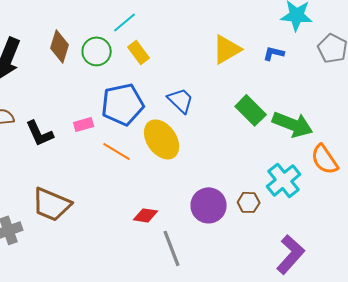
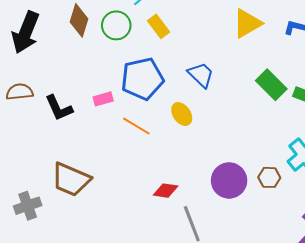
yellow ellipse: (162, 139) -> (182, 114), size x0.6

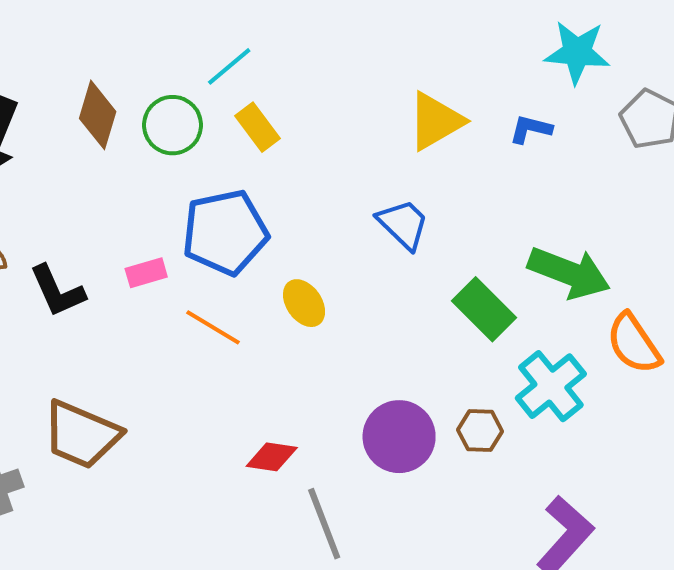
blue trapezoid: (201, 75) -> (403, 224), moved
green rectangle: (271, 85) -> (484, 309), moved

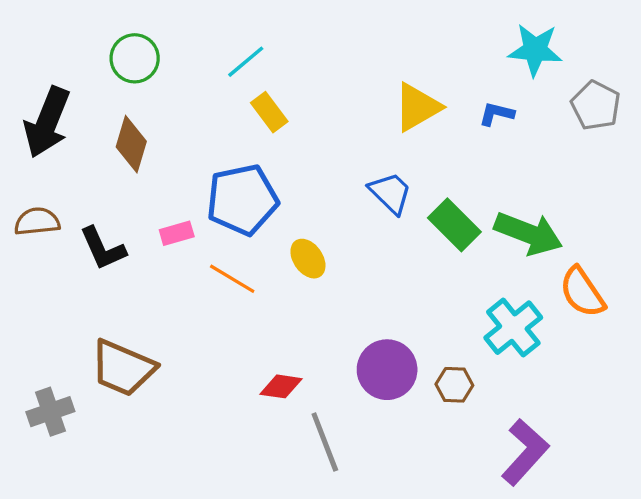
brown diamond: (98, 115) -> (131, 144), moved
green circle: (173, 125) -> (135, 58), moved
green rectangle: (484, 309) -> (454, 225), moved
brown hexagon: (480, 431) -> (454, 385), moved

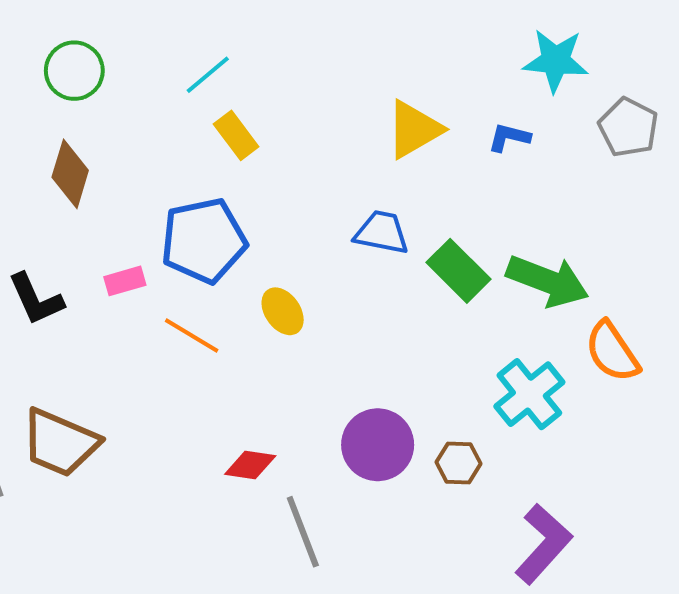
blue trapezoid: (390, 193) -> (382, 232), turned -33

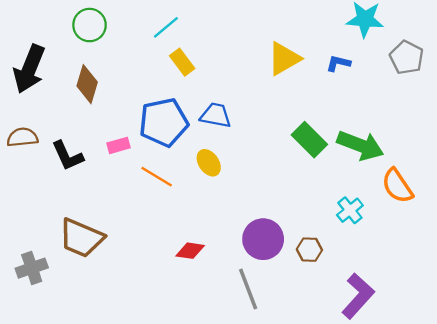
blue trapezoid: (382, 232) -> (216, 115), moved
cyan cross: (529, 394) -> (350, 210), size x0.7
gray line: (303, 532) -> (248, 289), moved

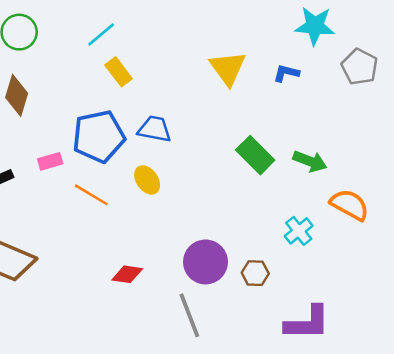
yellow triangle: (284, 59) -> (228, 68), turned -36
green arrow: (360, 145) -> (310, 161), size x0.7
orange semicircle: (397, 186) -> (350, 205), turned 153
purple L-shape: (358, 296) -> (307, 323), turned 48

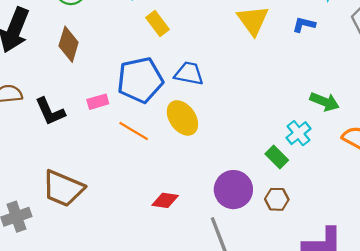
green rectangle: (255, 155) -> (277, 157), moved, size x0.7
yellow ellipse: (147, 180) -> (182, 118), size x1.4
cyan cross: (299, 231) -> (299, 133), moved

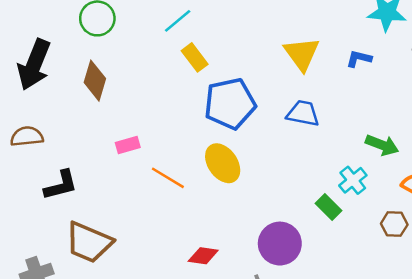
blue trapezoid: (189, 73) -> (303, 113), moved
blue pentagon: (140, 80) -> (230, 104), moved
black L-shape: (50, 111) -> (61, 185), moved, turned -80
brown hexagon: (277, 199) -> (394, 224), moved

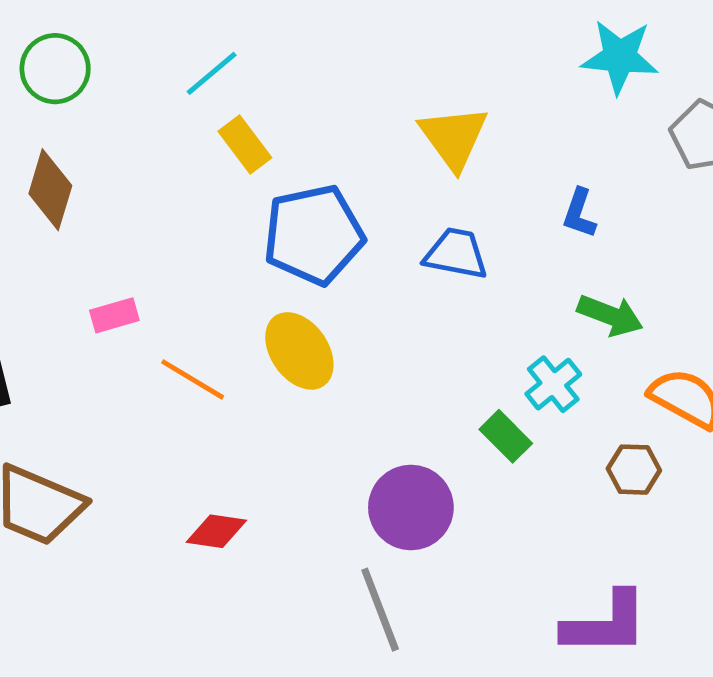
blue L-shape: (359, 59) -> (579, 213), moved, turned -85
red diamond: (203, 256) -> (216, 531), moved

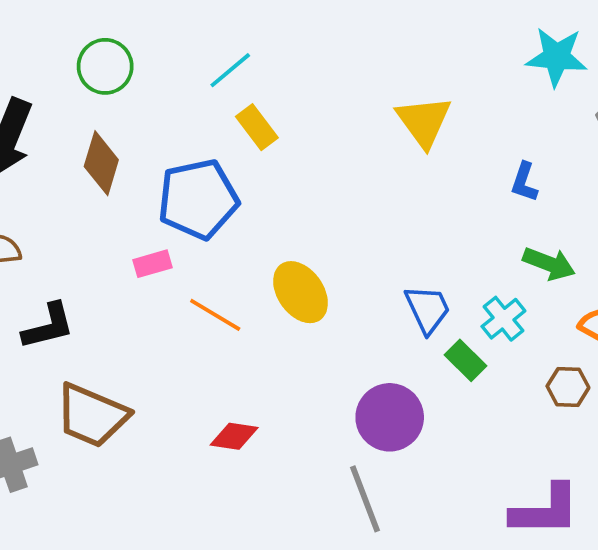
blue pentagon: (314, 235) -> (198, 199), moved
blue trapezoid: (456, 254) -> (428, 309), moved, turned 54

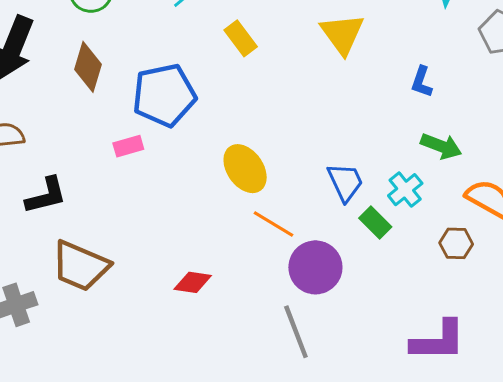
yellow rectangle: (257, 127) -> (241, 38), moved
orange line: (215, 315) -> (274, 224), moved

